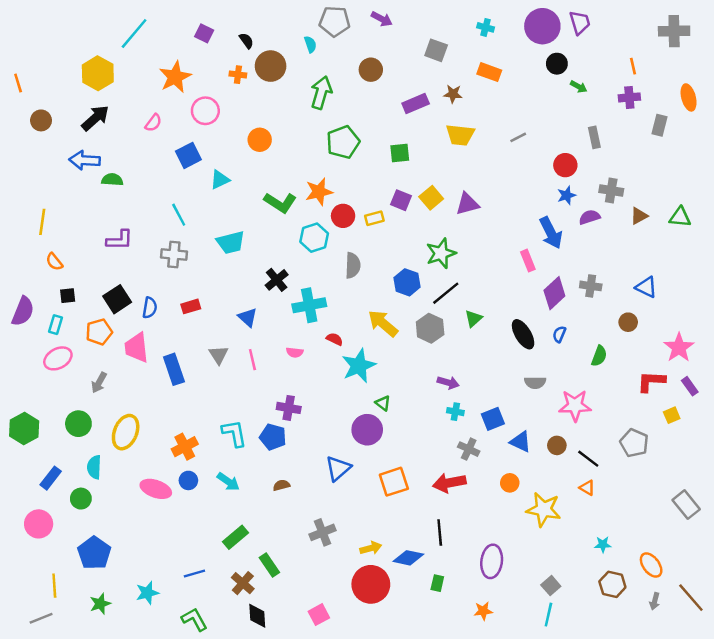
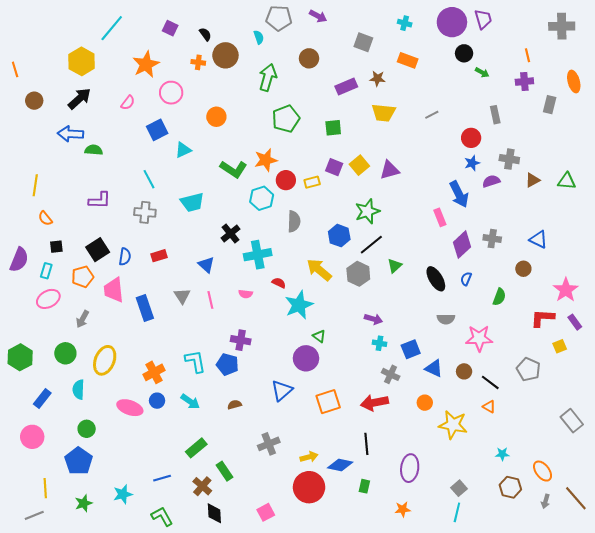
green circle: (81, 499) -> (87, 429), moved

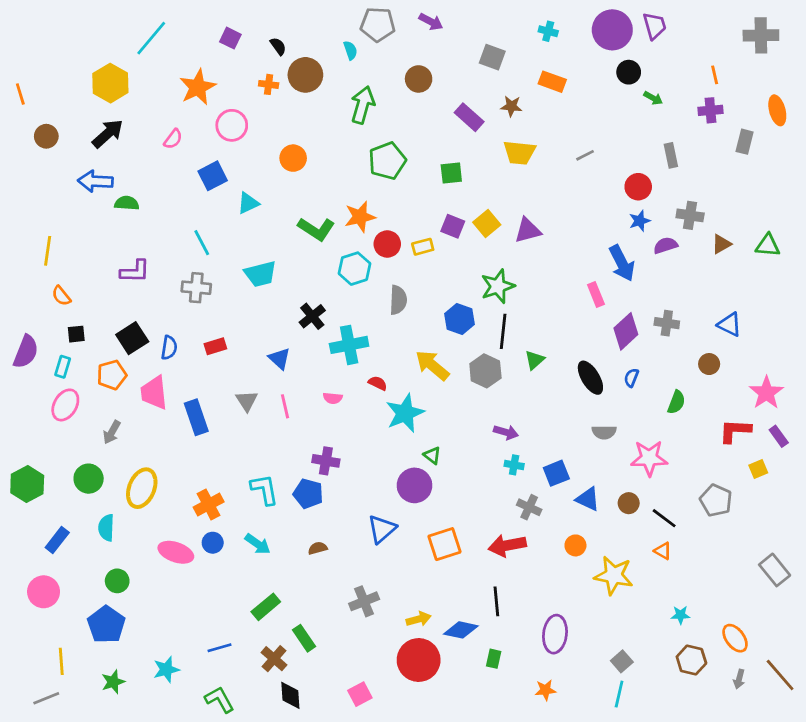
purple rectangle: (346, 87) -> (469, 117), turned 65
black line: (371, 245) -> (503, 331), turned -45
pink ellipse: (48, 299) -> (65, 405), turned -30

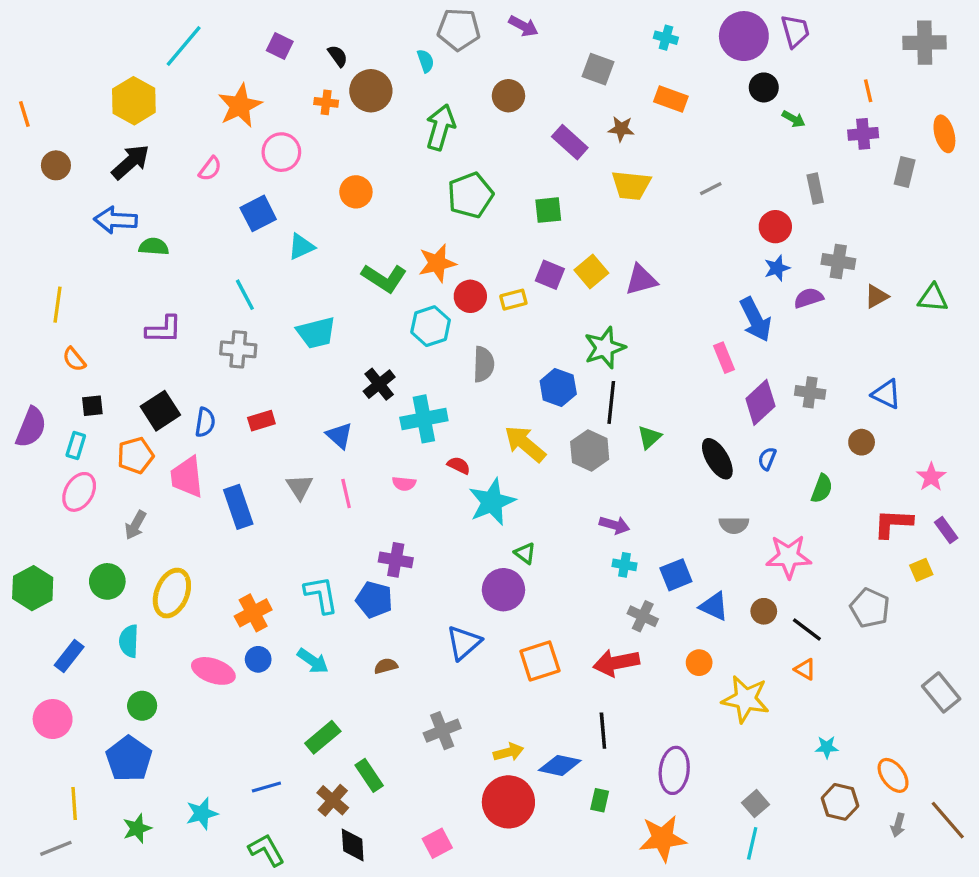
pink star: (766, 393) -> (931, 477), size x0.7
orange star: (545, 690) -> (663, 838), size x1.8

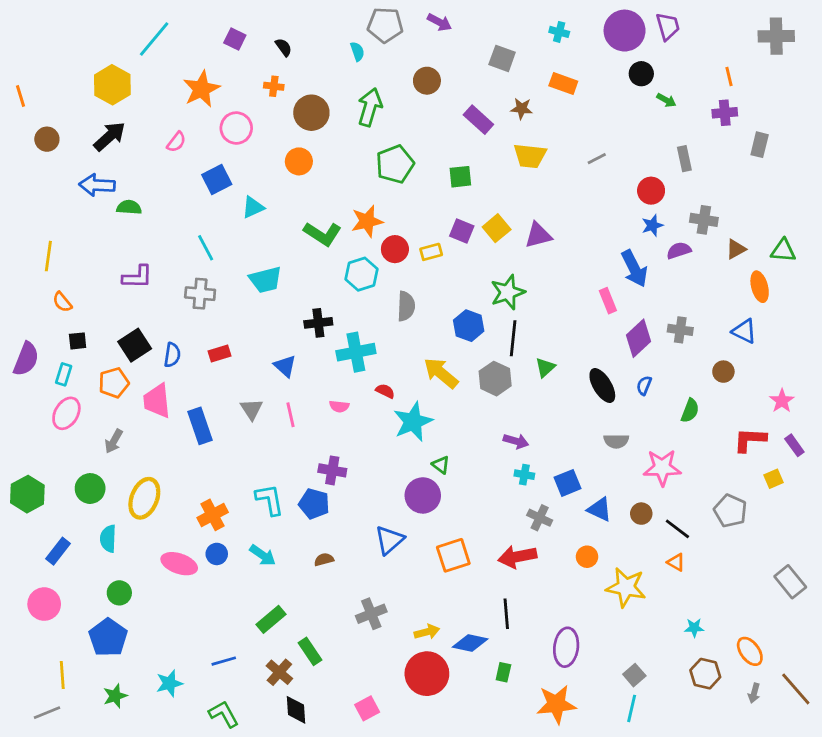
brown circle: (371, 91) -> (311, 113), moved
orange ellipse: (944, 134) -> (760, 287), moved
black cross: (379, 384) -> (318, 323), turned 32

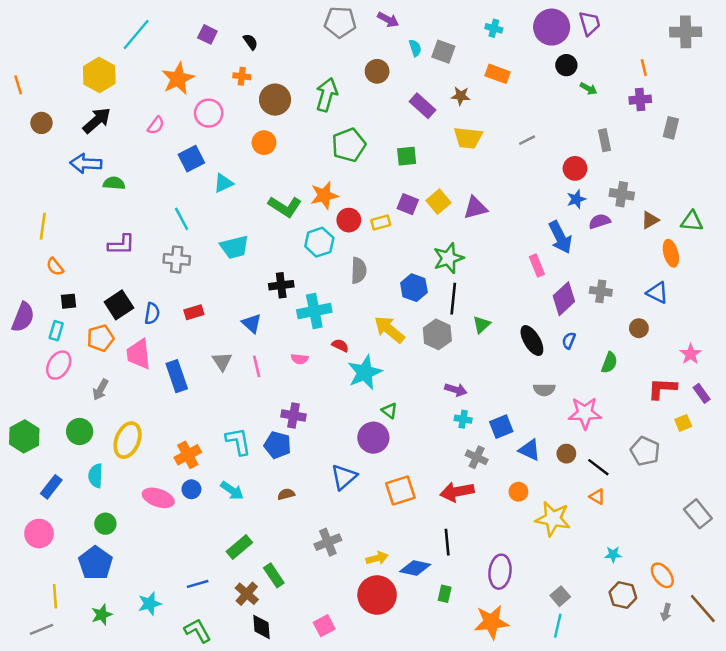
cyan semicircle: (357, 51) -> (415, 48), moved

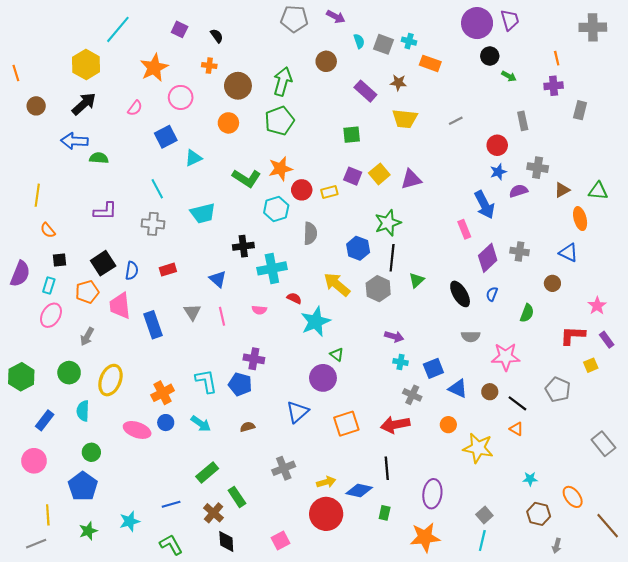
cyan cross: (494, 28) -> (409, 41), moved
green pentagon: (349, 145) -> (279, 121), moved
gray arrow: (666, 612) -> (557, 546), moved

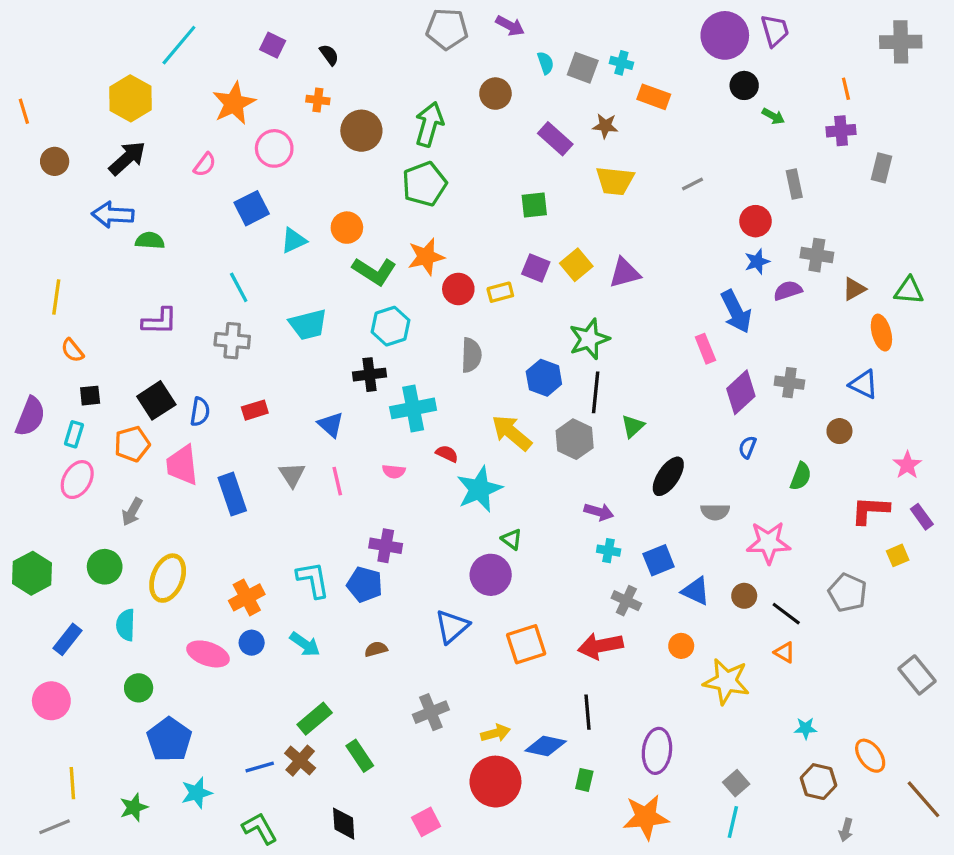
orange circle: (228, 123) -> (347, 228), moved
cyan hexagon: (276, 209) -> (391, 326), moved
black ellipse: (460, 294) -> (668, 476), moved, turned 65
blue pentagon: (83, 486) -> (169, 740), moved
brown cross: (214, 513) -> (300, 761), moved

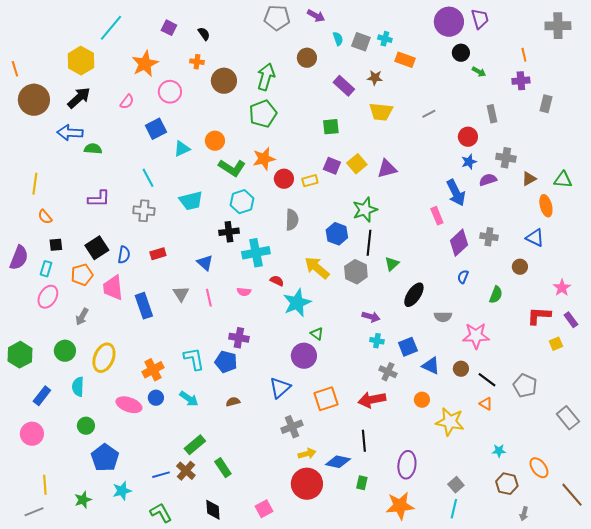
brown circle: (55, 161) -> (34, 100), size x1.8
gray pentagon: (848, 593) -> (525, 386), moved
gray cross: (431, 712) -> (292, 427), moved

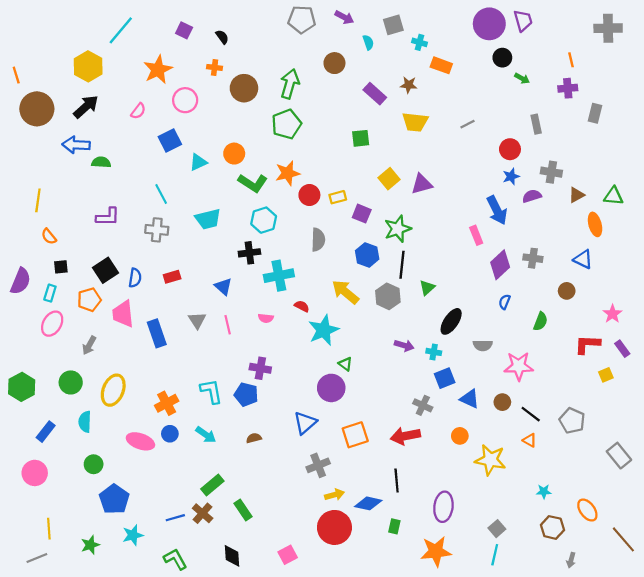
gray square: (361, 42) -> (393, 25), moved, turned -36
purple square: (332, 166) -> (362, 214), moved
cyan cross: (377, 341) -> (434, 352), moved

